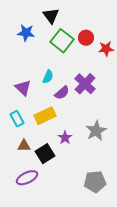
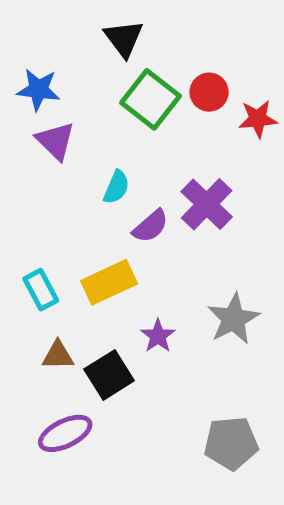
blue star: (26, 33) -> (38, 90), moved
purple triangle: (23, 88) -> (55, 141), moved

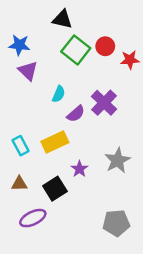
black triangle: (124, 38) -> (62, 19), turned -40
brown triangle: (58, 355) -> (19, 184), moved

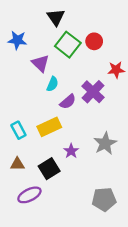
black triangle: (62, 19) -> (56, 17), turned 42
red star: (130, 60) -> (116, 70), moved
purple triangle: (28, 71) -> (40, 63), moved

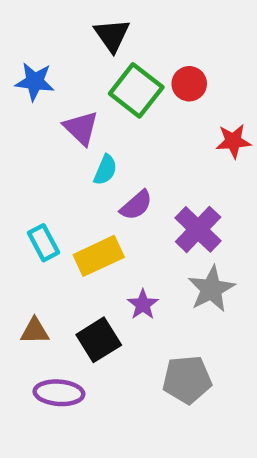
purple cross: (93, 92) -> (198, 229), moved
cyan rectangle: (18, 130) -> (44, 243), moved
purple ellipse: (29, 195) -> (59, 393), turned 30
gray pentagon: (104, 199) -> (187, 380), moved

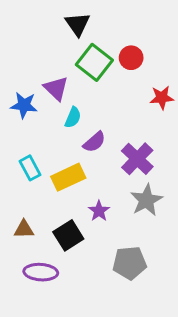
blue star: (35, 82) -> (24, 105), moved

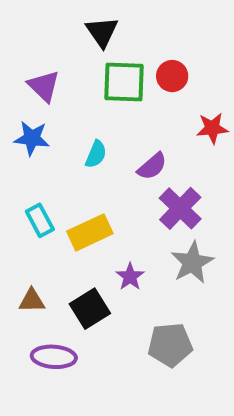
green square: (94, 62) -> (124, 82), turned -36
purple triangle: (56, 88) -> (44, 86), moved
purple semicircle: (94, 142) -> (152, 166), moved

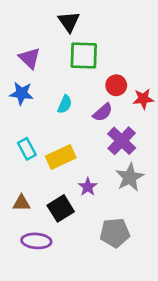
red circle: (172, 76) -> (116, 85), moved
red star: (212, 128) -> (143, 99), moved

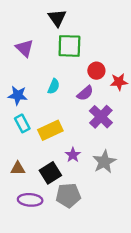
blue star: (21, 93) -> (18, 95), moved
gray star: (130, 177) -> (104, 162), moved
gray pentagon: (115, 233) -> (68, 195), moved

